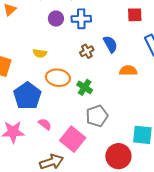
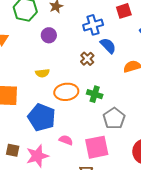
blue cross: (81, 19) -> (93, 25), moved
pink square: (73, 139) -> (97, 147), turned -35

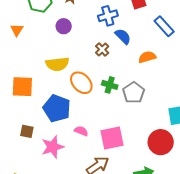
yellow semicircle: (42, 73) -> (57, 64), size x1.6
orange ellipse: (66, 92) -> (81, 83), turned 55
gray pentagon: (114, 118) -> (134, 93), moved
brown square: (13, 150) -> (27, 131), moved

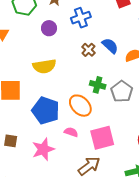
blue cross: (108, 16) -> (81, 18), moved
blue semicircle: (123, 36) -> (110, 46), moved
orange ellipse: (81, 83) -> (80, 106), moved
brown square: (27, 131) -> (11, 141), moved

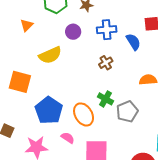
blue semicircle: (110, 46) -> (133, 42), moved
yellow semicircle: (44, 66) -> (50, 55), moved, turned -30

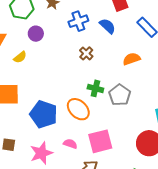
purple circle: (73, 32) -> (36, 34), moved
yellow semicircle: (50, 55) -> (20, 57), moved, size x0.6
pink semicircle: (68, 138) -> (70, 144), moved

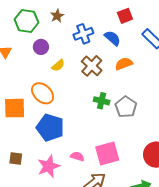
brown cross: (86, 53) -> (92, 66), size x1.5
yellow semicircle: (20, 57) -> (58, 65), moved
orange semicircle: (132, 59) -> (124, 64), moved
orange ellipse: (78, 109) -> (43, 93), moved

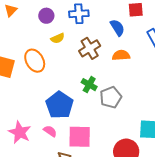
blue cross: (83, 34) -> (79, 14), moved
blue pentagon: (50, 128) -> (59, 105), moved
pink star: (49, 166) -> (20, 132), turned 30

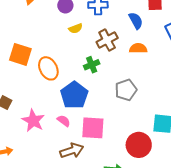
orange ellipse: (35, 61) -> (48, 68), moved
green cross: (89, 85) -> (92, 65), moved, turned 35

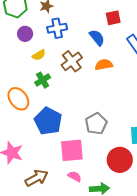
green cross: (92, 65) -> (43, 80), moved
gray pentagon: (126, 90) -> (96, 124), moved
pink semicircle: (64, 121) -> (75, 176), moved
brown arrow: (72, 151) -> (37, 178), moved

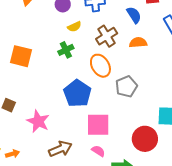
green cross: (43, 80) -> (66, 50), moved
orange ellipse: (18, 99) -> (100, 66), moved
gray pentagon: (96, 124) -> (126, 87), moved

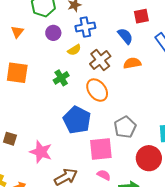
yellow semicircle: (74, 27) -> (74, 50), moved
orange square: (21, 56) -> (17, 73), moved
gray pentagon: (126, 87) -> (125, 127), moved

